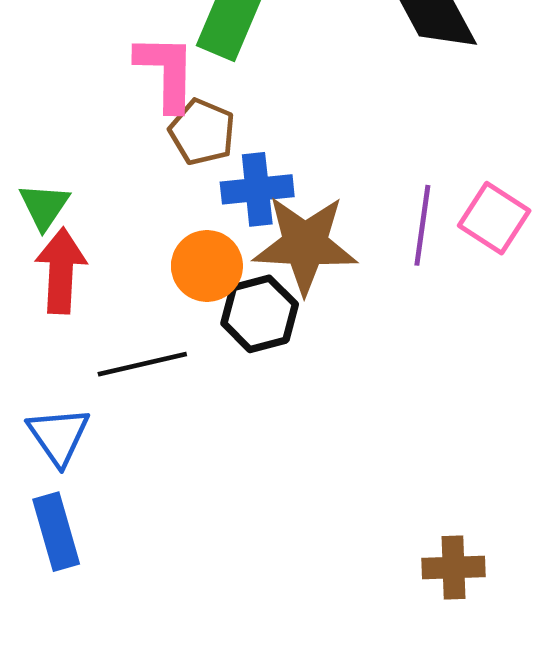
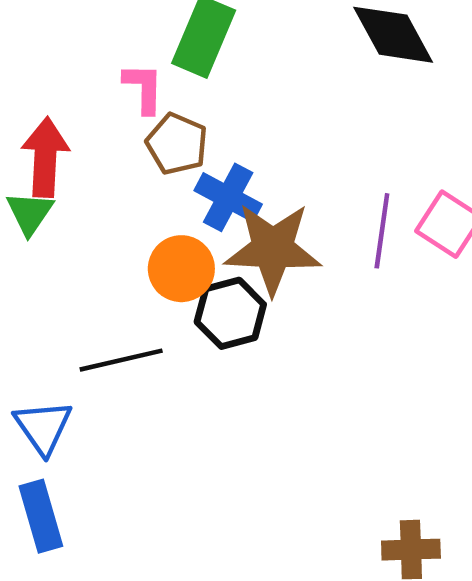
pink L-shape: (166, 72) -> (143, 88), size x0.7
blue cross: (257, 189) -> (228, 197), turned 34
red arrow: (61, 271) -> (45, 157), moved

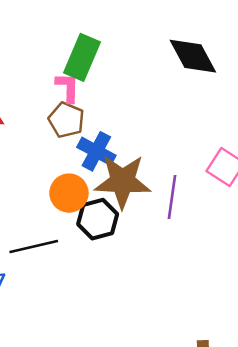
pink L-shape: (143, 88) -> (68, 87), moved
purple line: (382, 231) -> (172, 197), moved

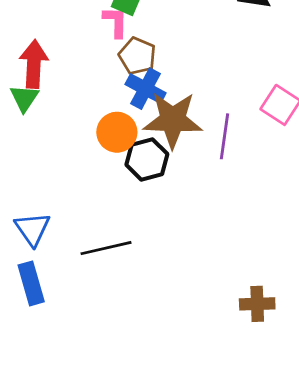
brown pentagon: (66, 120) -> (137, 56), moved
black line: (34, 247) -> (106, 248), moved

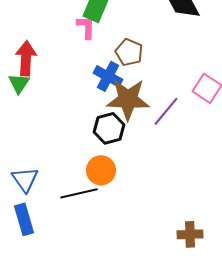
brown pentagon: (137, 56) -> (129, 52), moved
orange circle: (117, 132) -> (101, 170), moved
purple line: (225, 136) -> (166, 111), turned 32

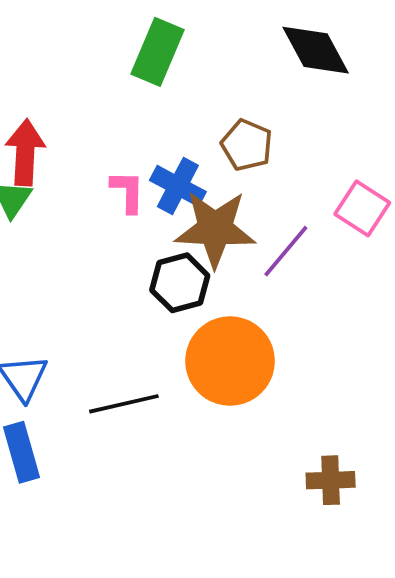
pink L-shape: (86, 27) -> (128, 192), moved
brown pentagon: (129, 52) -> (247, 145), moved
orange circle: (101, 170) -> (230, 361), moved, size x1.6

